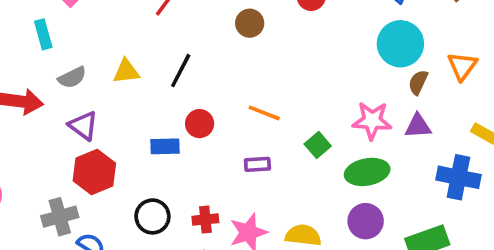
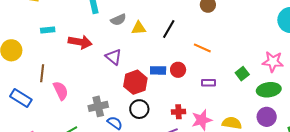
gray semicircle: (72, 77) -> (118, 20), moved
orange line: (264, 113) -> (202, 48), moved
red circle: (200, 124) -> (178, 70), moved
red hexagon: (94, 172) -> (135, 82), moved
black circle: (152, 216) -> (139, 109), moved

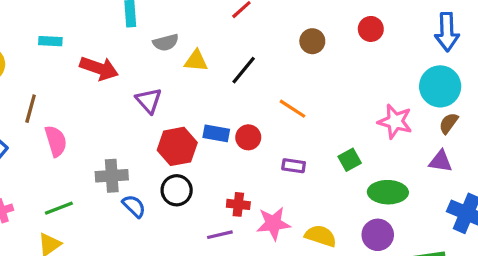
pink star: (273, 62) -> (395, 121), moved

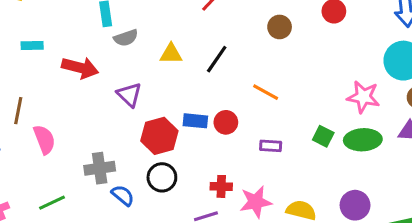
gray semicircle: (166, 42) -> (126, 38), moved
green square: (350, 160) -> (323, 136), turned -30
green ellipse: (388, 192) -> (363, 140), moved

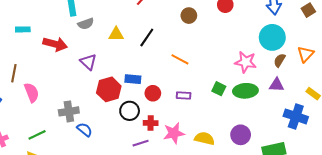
red circle: (226, 122) -> (153, 93), moved
black circle: (162, 177) -> (130, 111), moved

